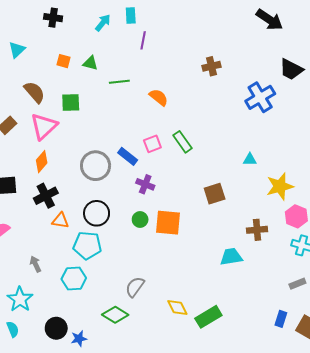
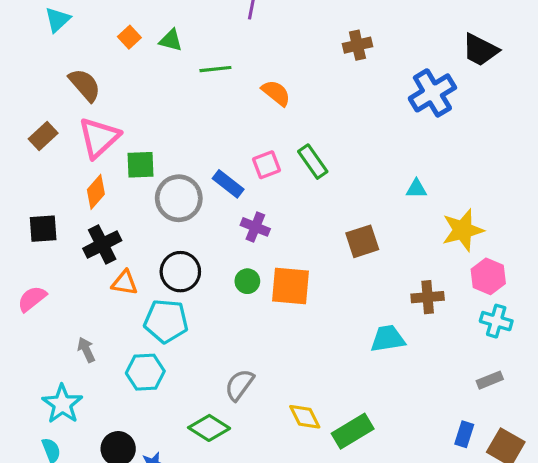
orange square: (63, 61) -> (129, 37), turned 32
green square: (71, 102) -> (140, 165), moved

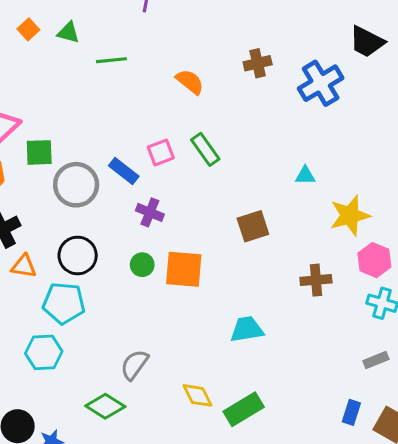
brown cross: (357, 45) -> (258, 63), moved
orange semicircle: (276, 93) -> (190, 82), moved
cyan trapezoid: (388, 339) -> (247, 329), moved

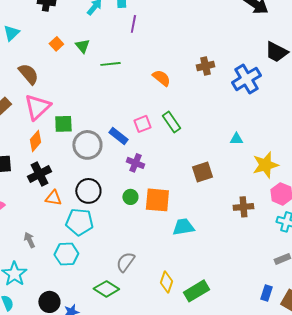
green triangle: (68, 32) -> (82, 46), turned 35
cyan trapezoid: (247, 329) -> (183, 227), moved
yellow diamond: (198, 395) -> (166, 282), turned 45

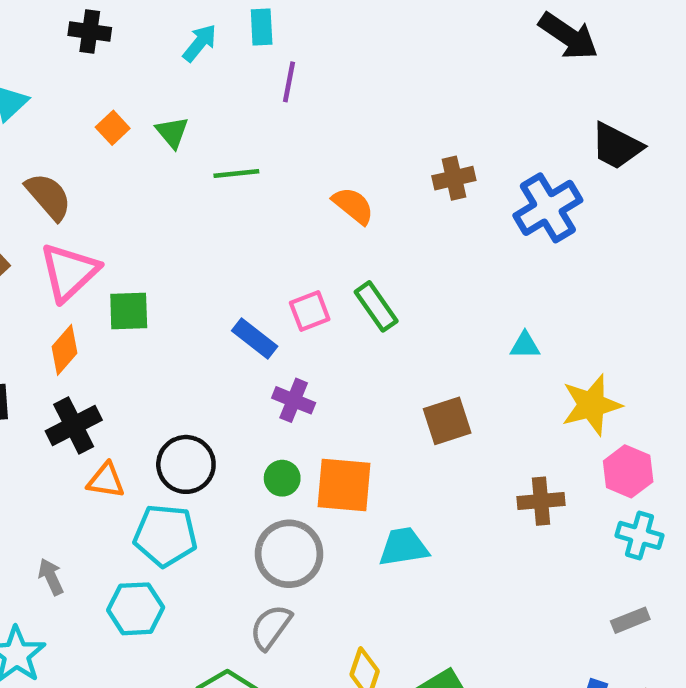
gray circle: (87, 145) -> (289, 554), moved

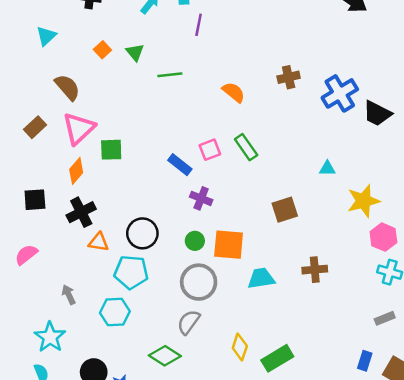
black trapezoid: (617, 146) -> (377, 113), moved
brown cross: (541, 501) -> (315, 270), moved

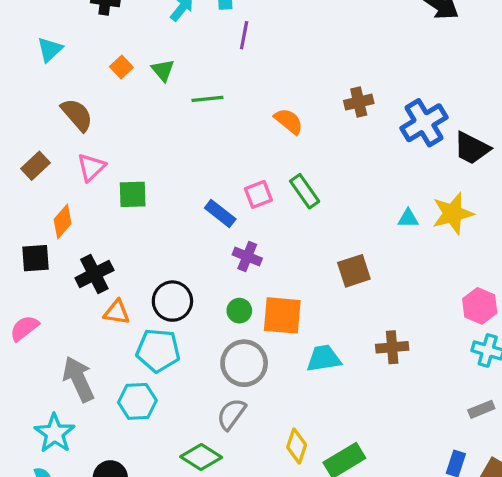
pink triangle: (79, 128) -> (91, 167), size x0.7
orange diamond: (76, 171) -> (63, 221), moved
yellow star: (363, 201) -> (453, 214), moved
gray arrow: (69, 295) -> (78, 379), size x1.8

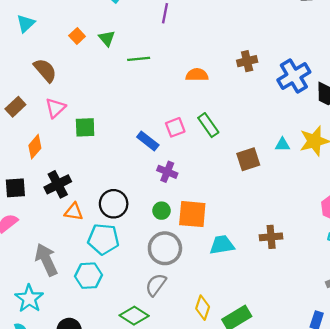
orange semicircle: (289, 121) -> (197, 75), turned -40
black square: (35, 258) -> (15, 188), moved
brown square: (354, 271) -> (248, 159), moved

